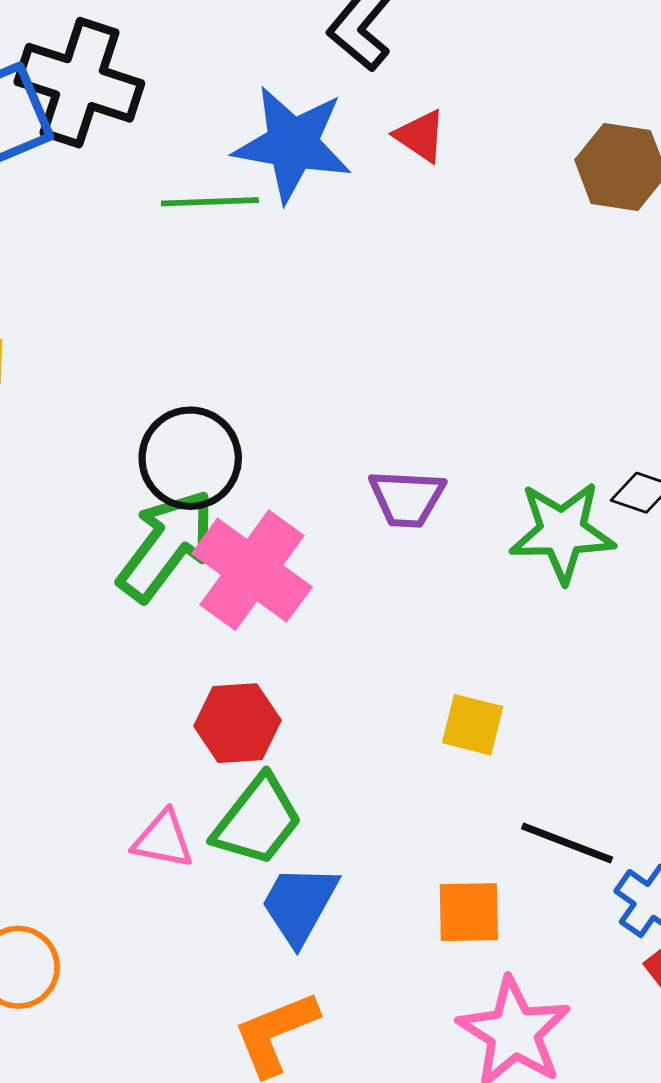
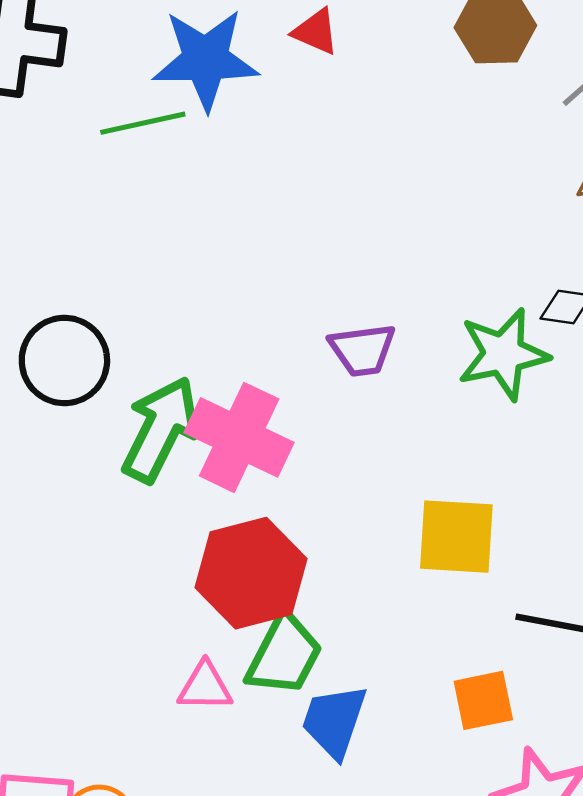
black circle: (190, 458) -> (64, 360), moved
red hexagon: (237, 723) -> (251, 573), size x1.5
yellow square: (473, 725) -> (456, 537), size x1.5

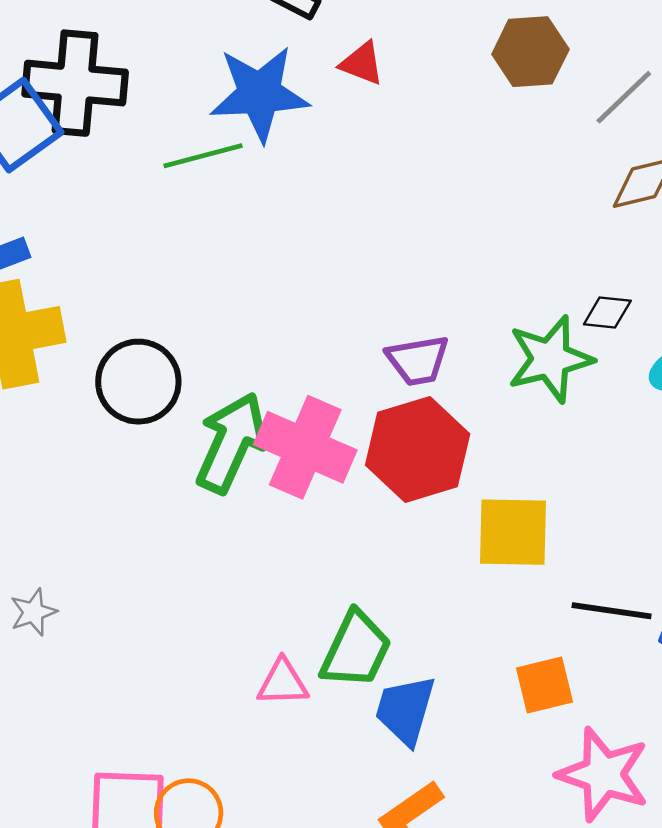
red hexagon: (251, 573) -> (418, 450), moved

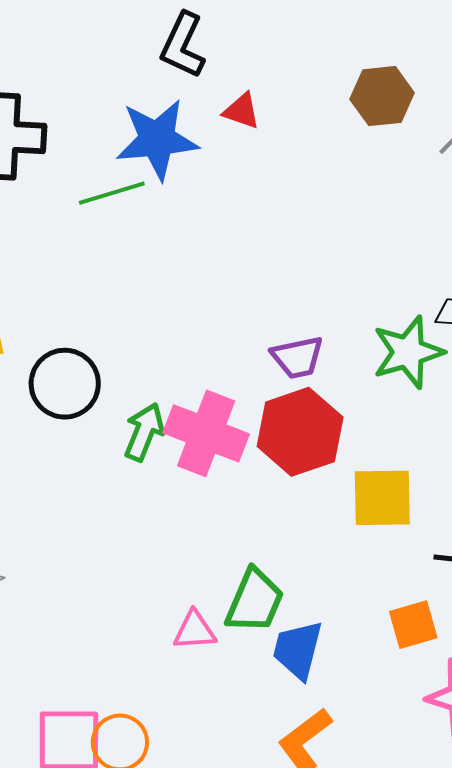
green arrow: (231, 443) -> (144, 432), size x0.7

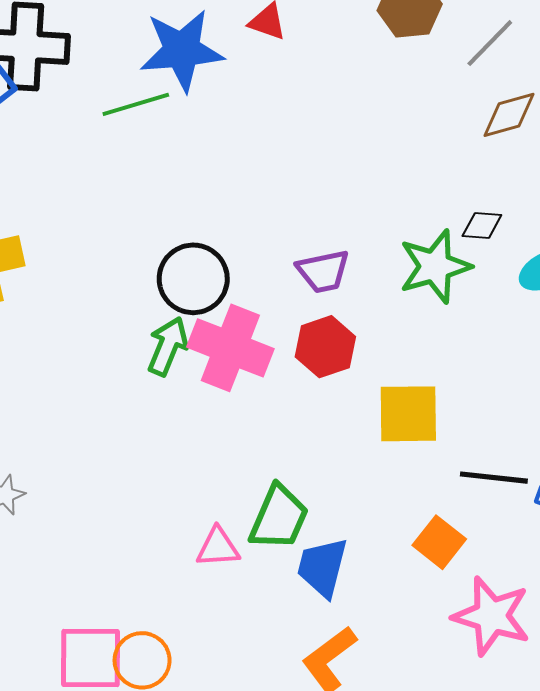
black circle: (65, 384) -> (193, 279), moved
red hexagon: (300, 432) -> (325, 347), size x0.7
orange square: (413, 625) -> (439, 542), turned -36

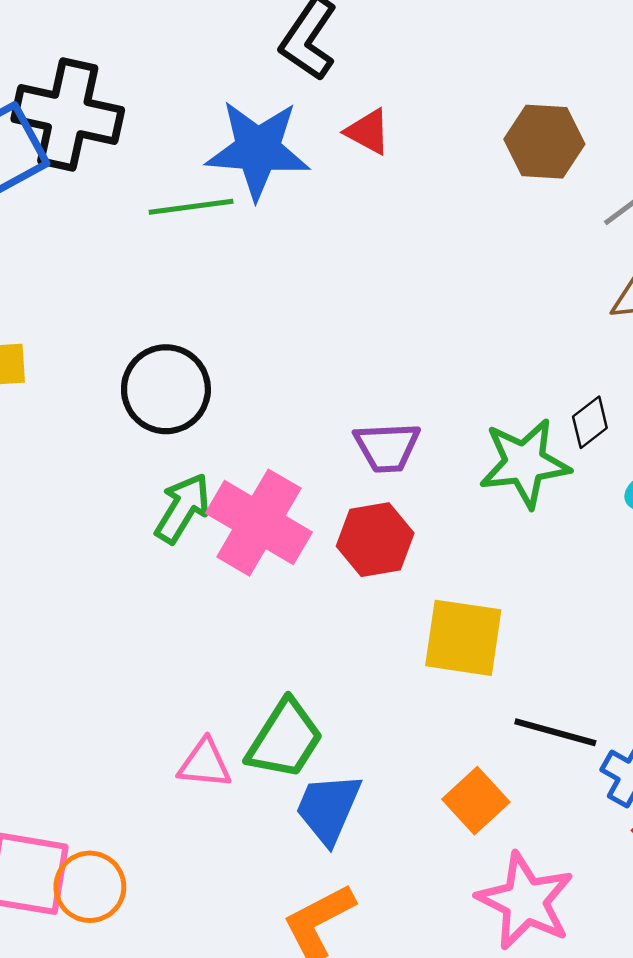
black diamond: (482, 225) -> (590, 422), turned -51
black circle: (193, 279) -> (166, 389), moved

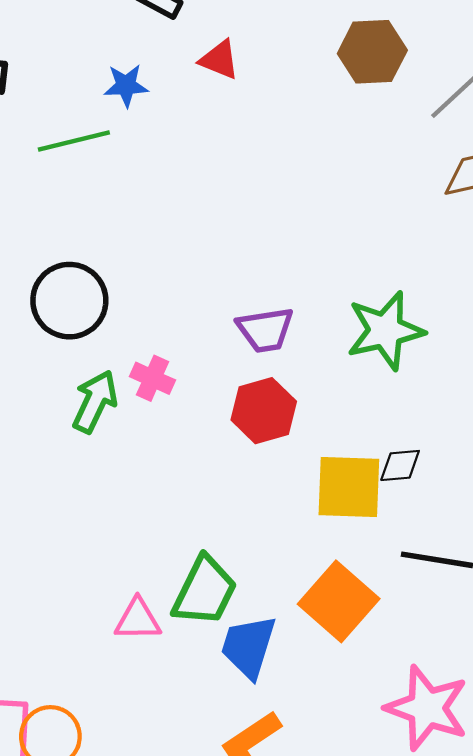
blue star: (258, 150) -> (126, 86), size x0.5
black diamond: (590, 422) -> (400, 465), moved, turned 39
pink cross: (259, 523) -> (152, 378), moved, size x0.5
orange square: (476, 801) -> (339, 601), moved, size x1.4

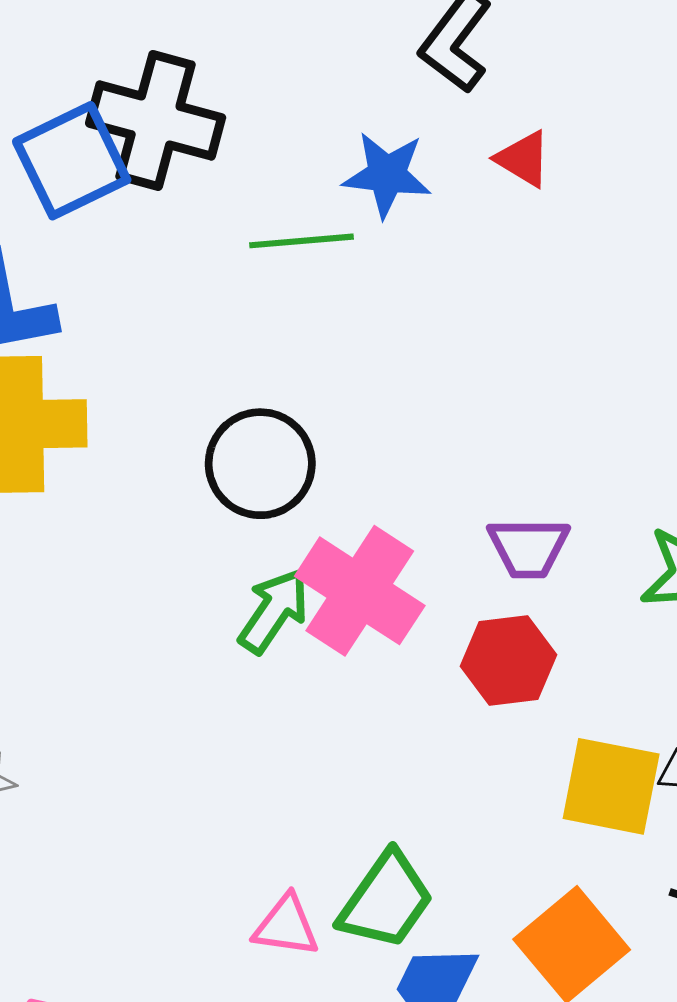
blue star: (126, 86) -> (387, 175), size x1.4
pink cross: (152, 378) -> (360, 591), size x2.0

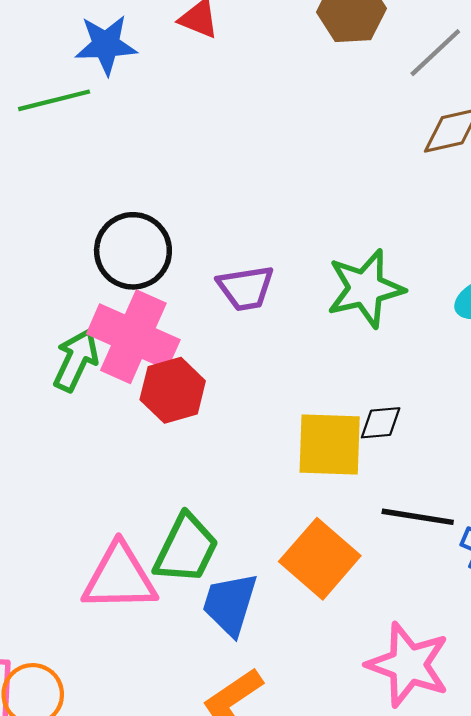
black circle: (260, 464) -> (133, 251), moved
red hexagon: (508, 661) -> (173, 390), moved
pink triangle: (286, 926) -> (119, 578), size x1.6

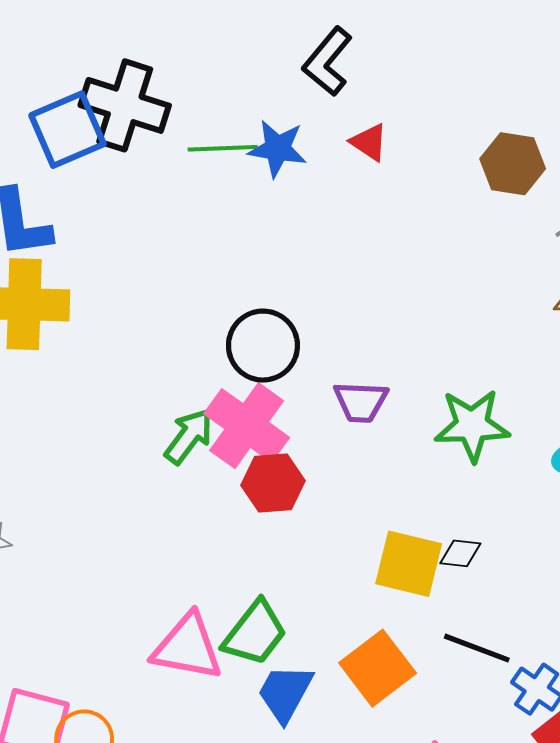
green line: (54, 100) -> (223, 148), moved

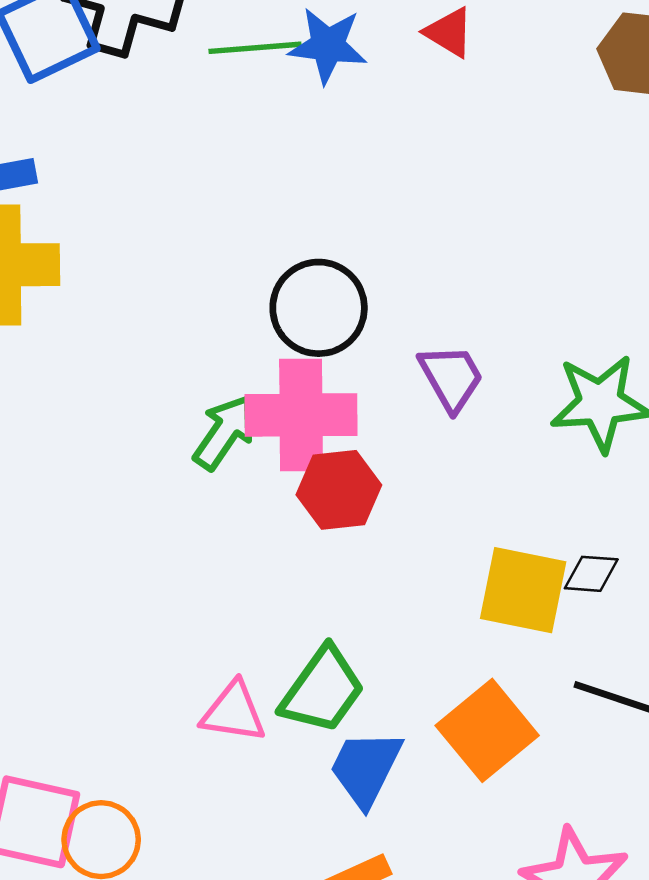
purple trapezoid: (361, 402) -> (451, 378), turned -120
pink cross: (247, 426) -> (301, 415), turned -34
pink triangle: (187, 647) -> (234, 712), size x0.7

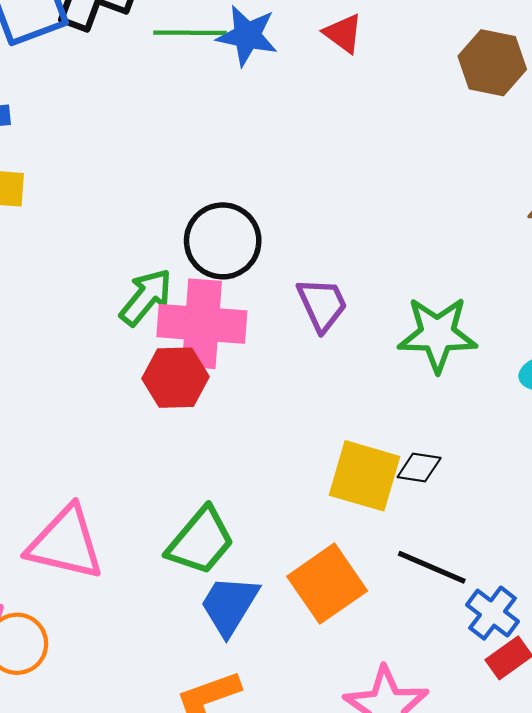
green arrow: (225, 432) -> (146, 297), moved
red hexagon: (339, 490) -> (176, 378), moved
pink triangle: (234, 712) -> (65, 543), moved, size x1.5

